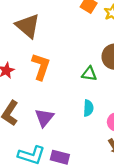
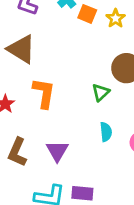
green triangle: (89, 74) -> (101, 92), turned -42

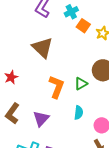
brown triangle: (21, 49) -> (42, 48), moved
orange L-shape: (44, 93) -> (57, 87), moved

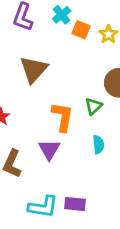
brown triangle: (42, 48) -> (34, 69), turned 40
purple triangle: (41, 119) -> (49, 150), moved

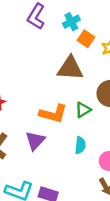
brown triangle: (34, 69) -> (70, 68), moved, turned 40
orange L-shape: (63, 117) -> (53, 114), turned 84

